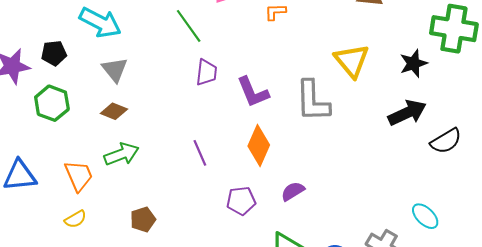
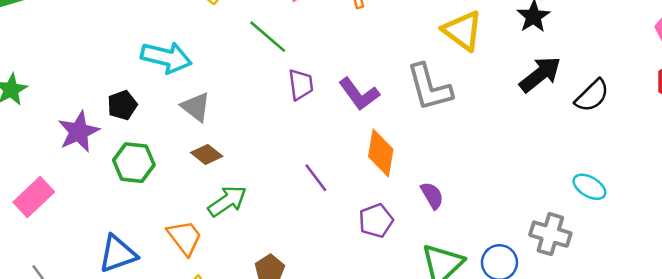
brown diamond: (114, 111) -> (207, 154), turned 30
purple semicircle: (293, 191) -> (432, 195), turned 105

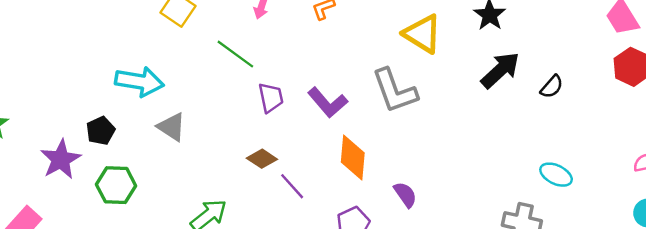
black semicircle: (592, 96) -> (552, 87), size x0.7
brown diamond: (207, 154) -> (262, 159), moved

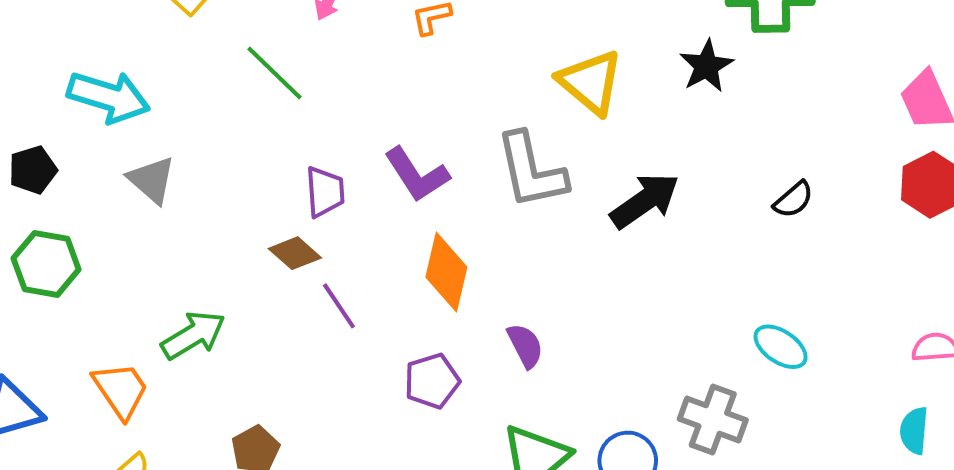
black arrow: (500, 70) -> (645, 201), moved
purple trapezoid: (271, 98) -> (325, 192), moved

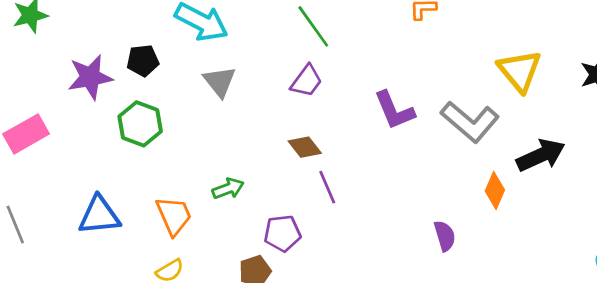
gray L-shape: (531, 171) -> (470, 122), turned -48
purple trapezoid: (325, 192) -> (307, 81), moved, turned 30
orange diamond: (446, 272) -> (495, 190), moved, size x0.7
green arrow: (193, 335) -> (228, 189), size x0.7
purple pentagon: (432, 381) -> (282, 233), moved

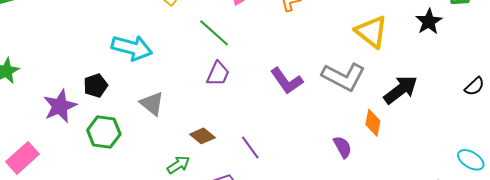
gray triangle: (220, 82) -> (152, 104), moved
brown diamond: (305, 147) -> (202, 136), moved
purple semicircle: (445, 236) -> (343, 147), moved

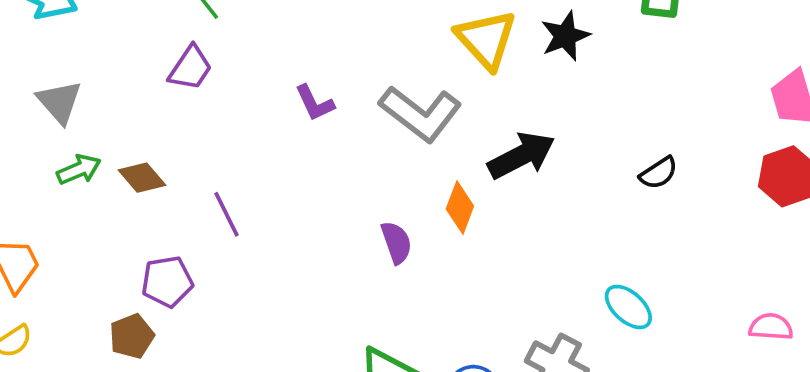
black star: (429, 22) -> (565, 36), moved
purple L-shape: (287, 81) -> (315, 103), size x0.7
green arrow: (178, 165) -> (79, 170), moved

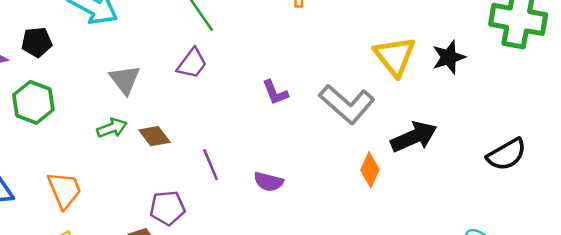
gray triangle: (59, 102) -> (125, 80), moved
black semicircle: (659, 173) -> (507, 154), size x1.5
purple semicircle: (396, 243) -> (268, 182), moved, turned 120

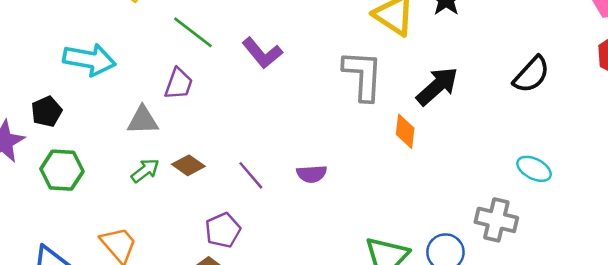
purple trapezoid: (192, 63) -> (179, 84), moved
gray triangle: (125, 80) -> (143, 120), turned -36
purple L-shape: (275, 92) -> (262, 53), moved, size x1.4
gray L-shape: (347, 104) -> (363, 75), turned -110

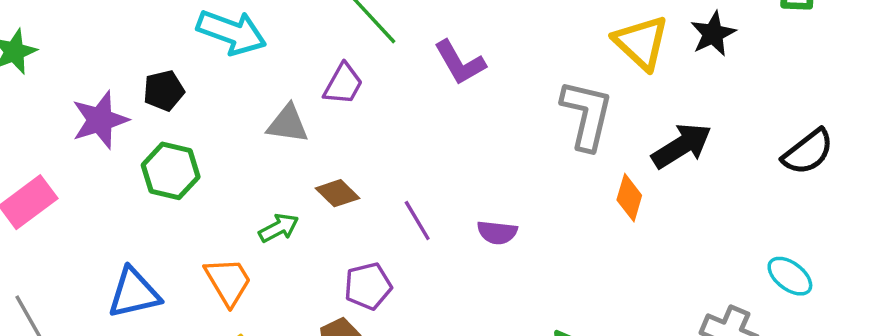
green arrow: (145, 171) -> (279, 228), moved

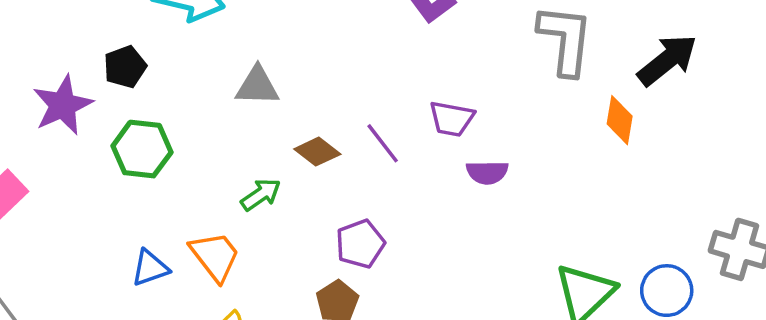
purple trapezoid: (343, 84) -> (452, 119), moved, turned 78
purple line: (417, 221) -> (383, 143), moved
blue triangle: (134, 293) -> (150, 268), moved, size x0.7

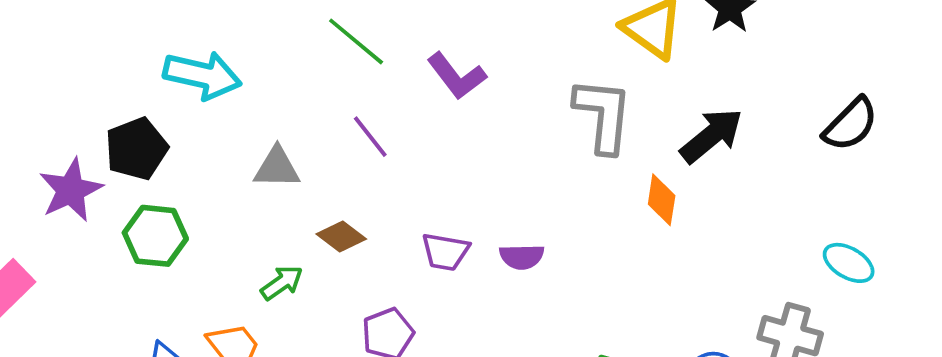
black pentagon: (125, 67) -> (136, 149), size x1.4
purple trapezoid: (452, 119) -> (445, 252), moved
purple line: (383, 143) -> (370, 137), moved

